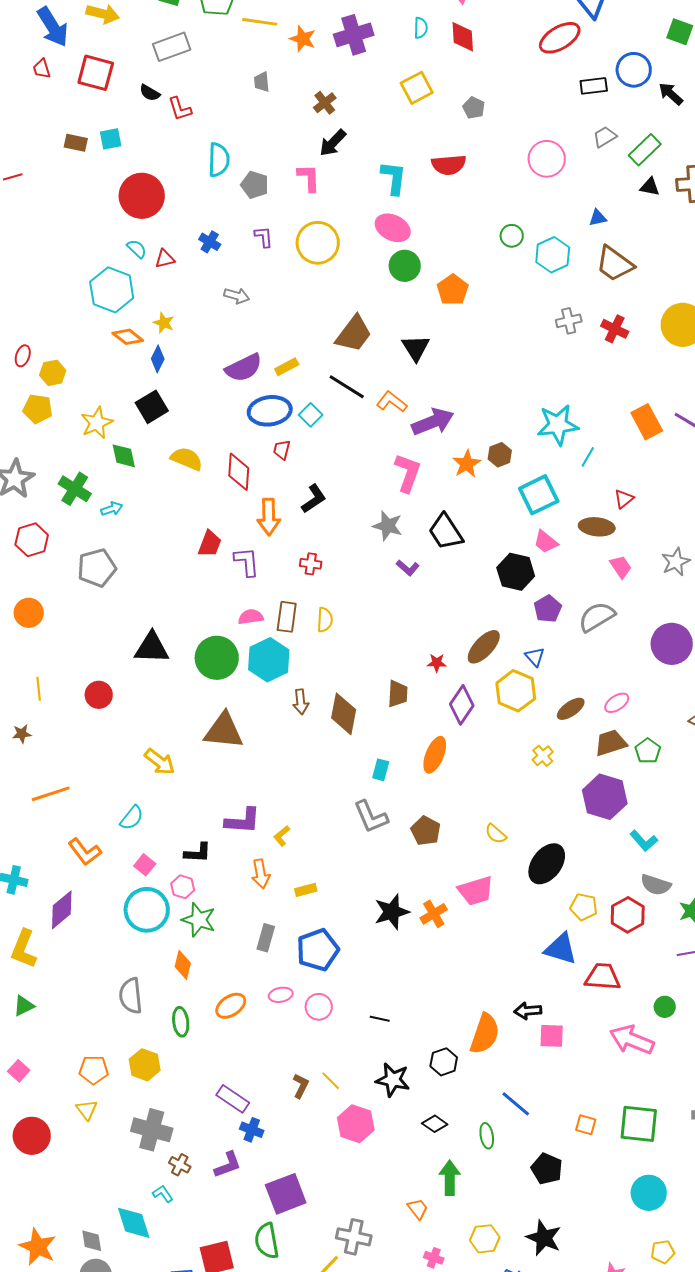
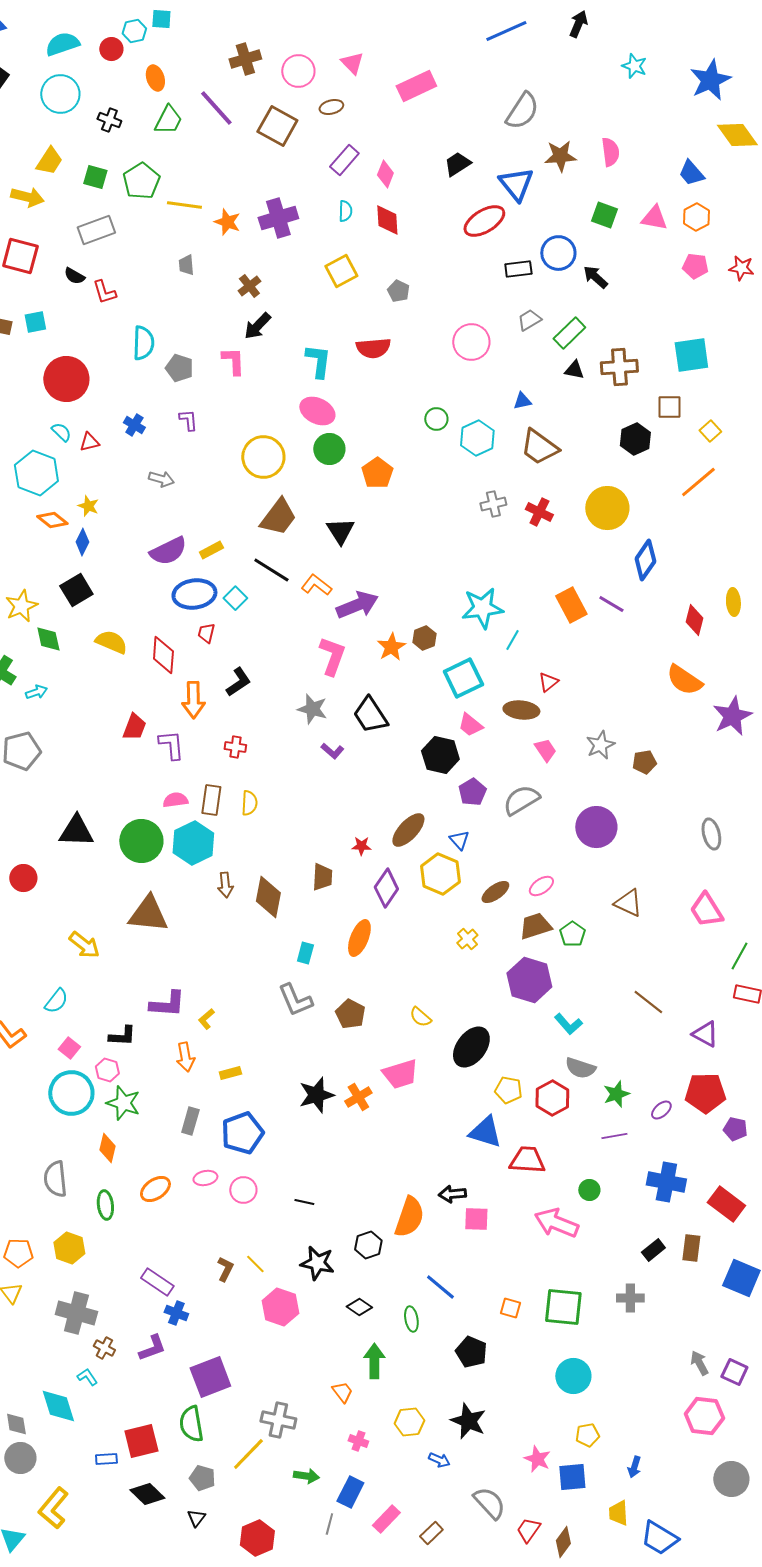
yellow circle: (318, 243) -> (263, 457), moved

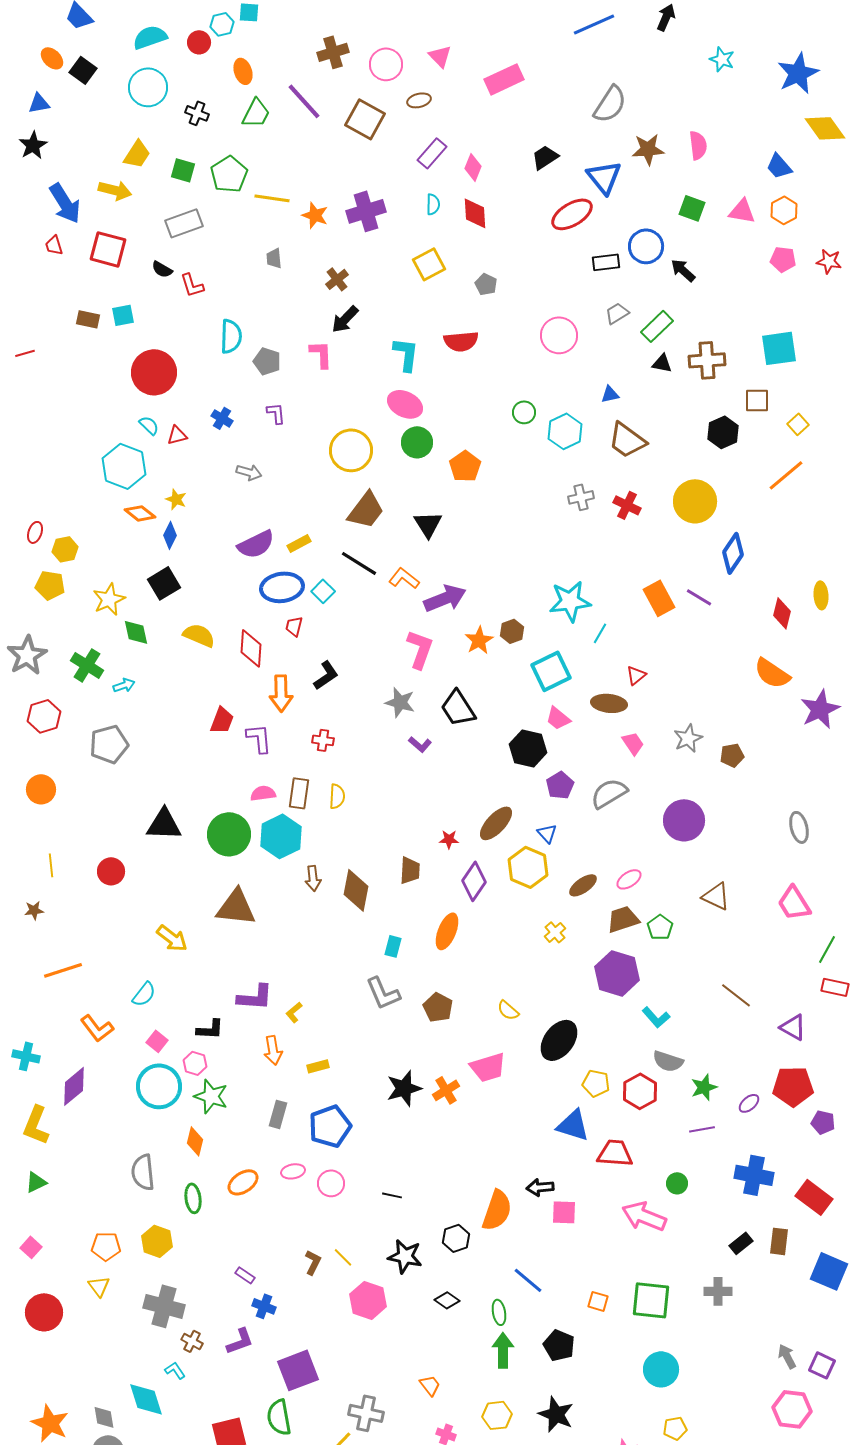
purple rectangle: (157, 1282) -> (245, 1275), size x0.6
green arrow: (374, 1361) -> (503, 1350), moved

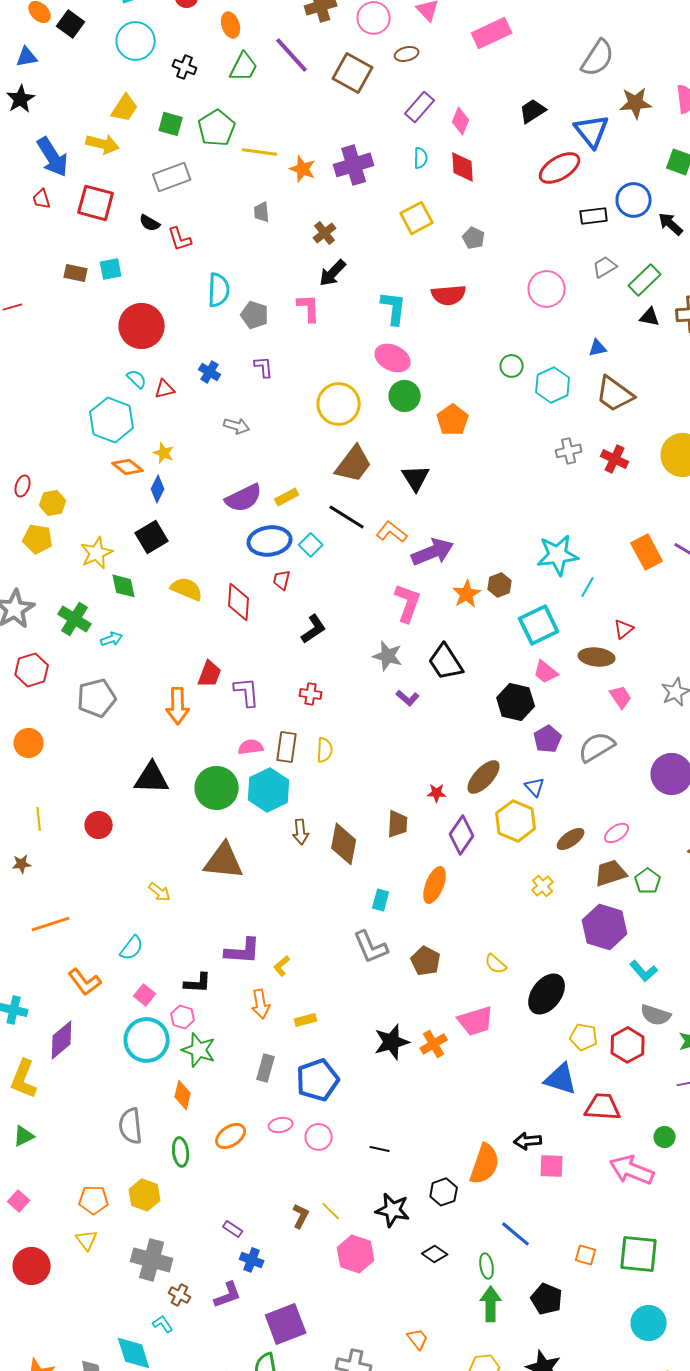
orange arrow: (281, 693) -> (178, 706), moved
yellow arrow: (172, 938) -> (160, 892), size x0.7

